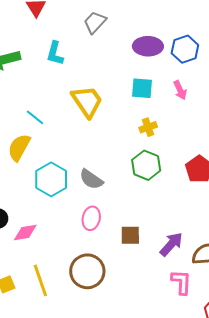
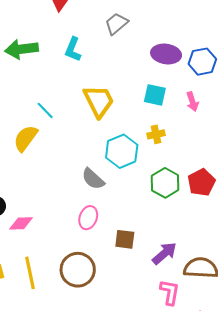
green hexagon: (146, 165) -> (165, 183), moved
cyan hexagon: (51, 179) -> (122, 151), moved

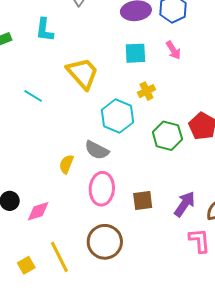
yellow semicircle: (26, 138) -> (66, 164), moved, size x0.7
pink ellipse: (88, 218) -> (102, 189), size x1.4

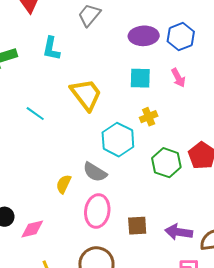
purple arrow: (185, 204) -> (179, 232), turned -120

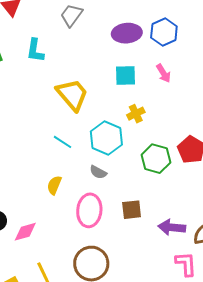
cyan line: (35, 114) -> (63, 142), moved
gray semicircle: (95, 172) -> (98, 172), moved, size x0.7
brown square: (137, 226) -> (132, 210), moved

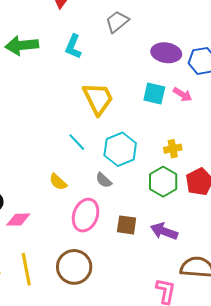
pink arrow: (164, 73) -> (183, 94), moved, turned -42
yellow cross: (136, 114) -> (173, 149), moved
yellow semicircle: (54, 185) -> (58, 182), turned -84
purple arrow: (172, 227) -> (164, 231), moved

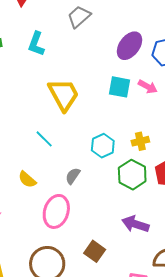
purple ellipse: (166, 53) -> (129, 46), turned -60
cyan hexagon: (120, 149) -> (103, 146), moved, size x0.7
gray semicircle: (104, 180) -> (73, 176), turned 84
brown square: (127, 225) -> (95, 251), moved, turned 30

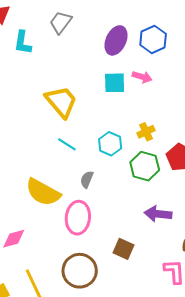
cyan L-shape: (36, 44) -> (23, 43), moved
cyan line: (44, 139) -> (67, 144), moved
yellow semicircle: (27, 180) -> (43, 192), size x1.8

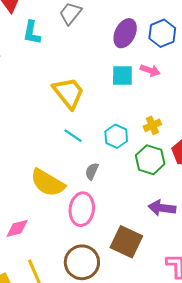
brown square: (124, 249) -> (126, 242), size x1.5

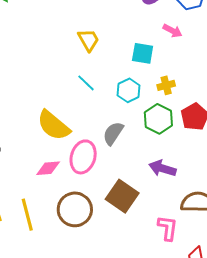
cyan square: (122, 76) -> (143, 53), moved
yellow trapezoid: (69, 93) -> (88, 40), size x0.7
gray semicircle: (92, 171) -> (113, 133), moved, size x1.4
pink diamond: (17, 228) -> (48, 168), moved

